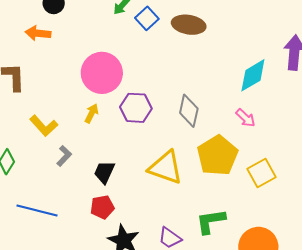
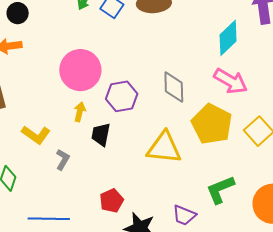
pink arrow: (246, 118) -> (231, 81), size x1.6
black trapezoid: (104, 172) -> (101, 134), moved

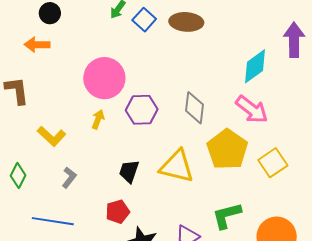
black trapezoid: (101, 134) -> (129, 171), moved
gray L-shape: (63, 160) -> (69, 178), moved

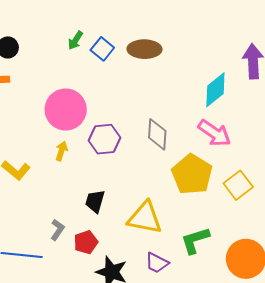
yellow triangle: (177, 166) -> (145, 218), moved
gray L-shape: (69, 178) -> (58, 230), moved

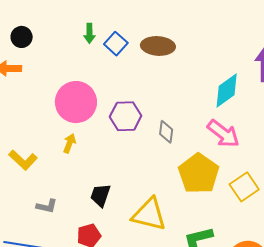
green arrow: (75, 40) -> (89, 33), turned -36
gray diamond: (157, 134) -> (166, 132), size x0.7
purple hexagon: (104, 139) -> (126, 116), moved
gray L-shape: (58, 230) -> (47, 206), moved, turned 65

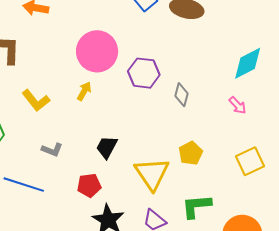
pink arrow: (223, 134) -> (238, 105), size x0.6
yellow pentagon: (199, 174) -> (191, 153), moved, size x0.6
yellow triangle: (149, 214) -> (152, 174), turned 33

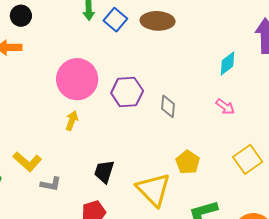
cyan diamond: (248, 63) -> (227, 63), size x0.7
yellow L-shape: (36, 100) -> (27, 162), moved

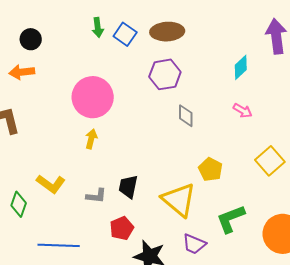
purple hexagon: (127, 92) -> (165, 74), moved
gray L-shape: (51, 184) -> (96, 196), moved

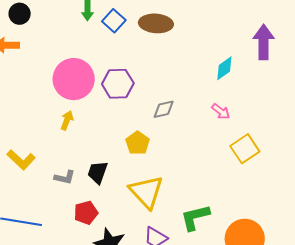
purple hexagon: (165, 74) -> (118, 84), moved
gray diamond: (186, 116) -> (164, 109), turned 70
yellow square: (270, 161) -> (245, 149), moved
yellow pentagon: (211, 169) -> (138, 143), moved

